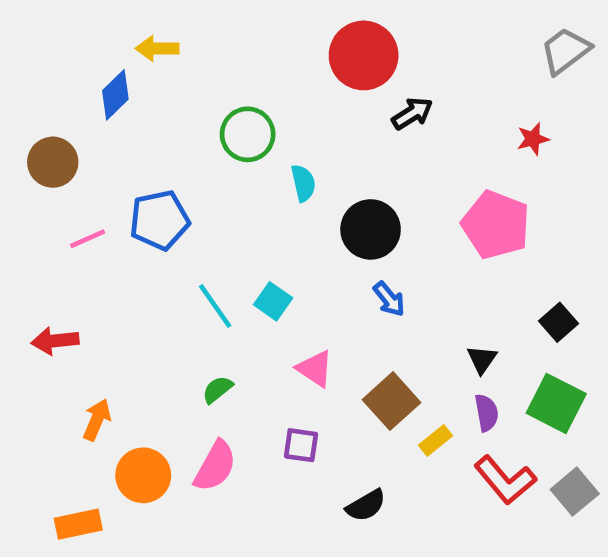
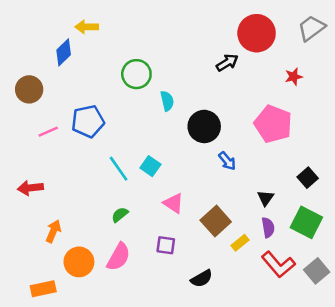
red circle: (364, 55) -> (257, 33), moved
blue arrow: (389, 299) -> (227, 161), moved

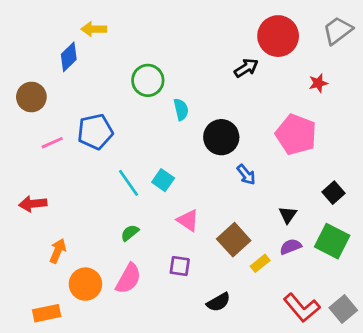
purple semicircle: (268, 227) -> (291, 247), turned -102
red L-shape: (278, 264) -> (302, 308), moved
gray square: (317, 271) -> (343, 309), moved

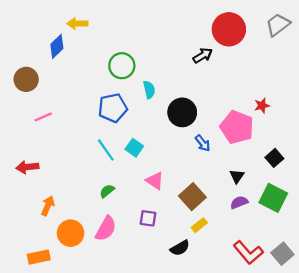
red star: (318, 83) -> (262, 106), moved
blue pentagon: (95, 132) -> (113, 108), moved
pink pentagon: (296, 134) -> (237, 127), moved
yellow rectangle: (260, 263) -> (199, 225), moved

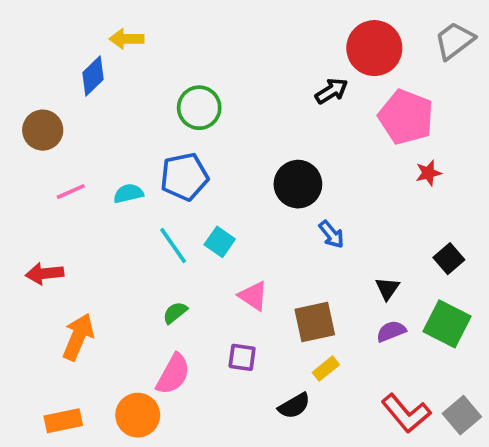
cyan semicircle: (149, 90) -> (128, 193), moved, turned -90
pink pentagon: (237, 127) -> (406, 117), moved
brown square: (192, 197) -> (315, 322), turned 30
orange arrow: (48, 206) -> (78, 337), size x1.4
orange circle: (71, 233) -> (138, 415), moved

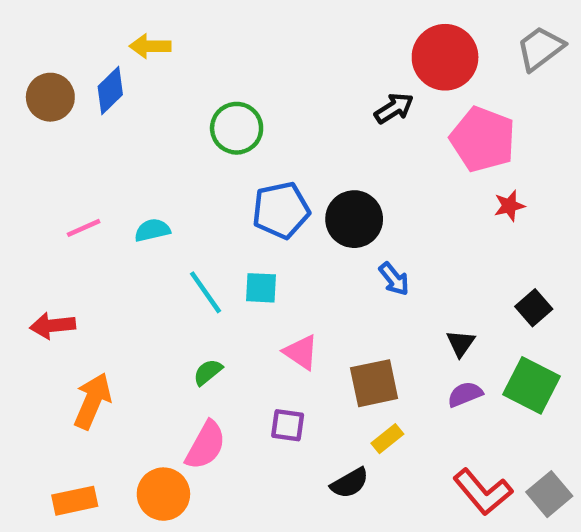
brown circle: (43, 130) -> (50, 97), moved
blue pentagon: (184, 177) -> (281, 210), moved
cyan square: (220, 242) -> (261, 288), turned -32

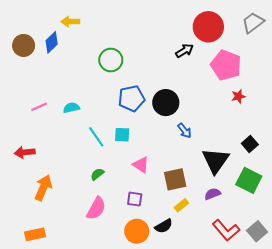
black triangle: (461, 343) -> (216, 161), size x2.0
purple semicircle: (465, 394) -> (212, 194), moved
orange circle: (163, 494) -> (137, 231), moved

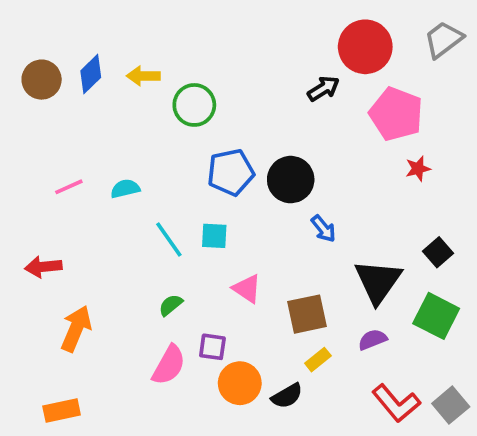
yellow arrow: (70, 22) -> (143, 76), moved
purple square: (135, 199) -> (212, 347), moved
orange circle: (137, 231) -> (240, 383), moved

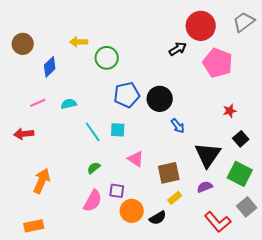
blue diamond: (91, 74) -> (50, 67), moved
red star: (418, 169) -> (230, 111), moved
red arrow: (43, 267) -> (24, 134), moved
gray square: (451, 405) -> (247, 207), moved

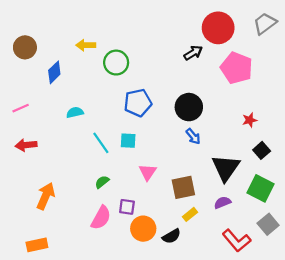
black circle: (160, 99) -> (189, 107), moved
pink line: (38, 103) -> (21, 108), moved
pink triangle: (136, 159) -> (148, 172), turned 30

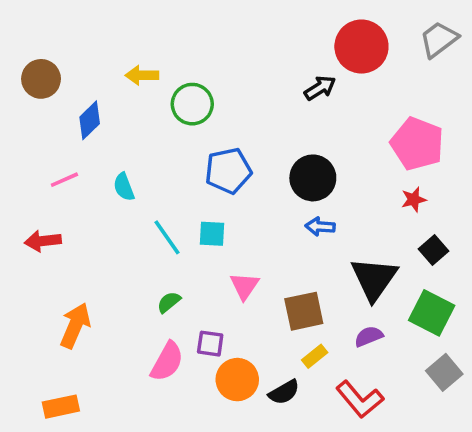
pink pentagon: (237, 68) -> (417, 144), moved
pink line: (21, 108) -> (64, 180), moved
cyan semicircle: (75, 112) -> (124, 187), turned -98
blue arrow: (193, 136) -> (320, 227), turned 133
red L-shape: (237, 241) -> (360, 399), moved

